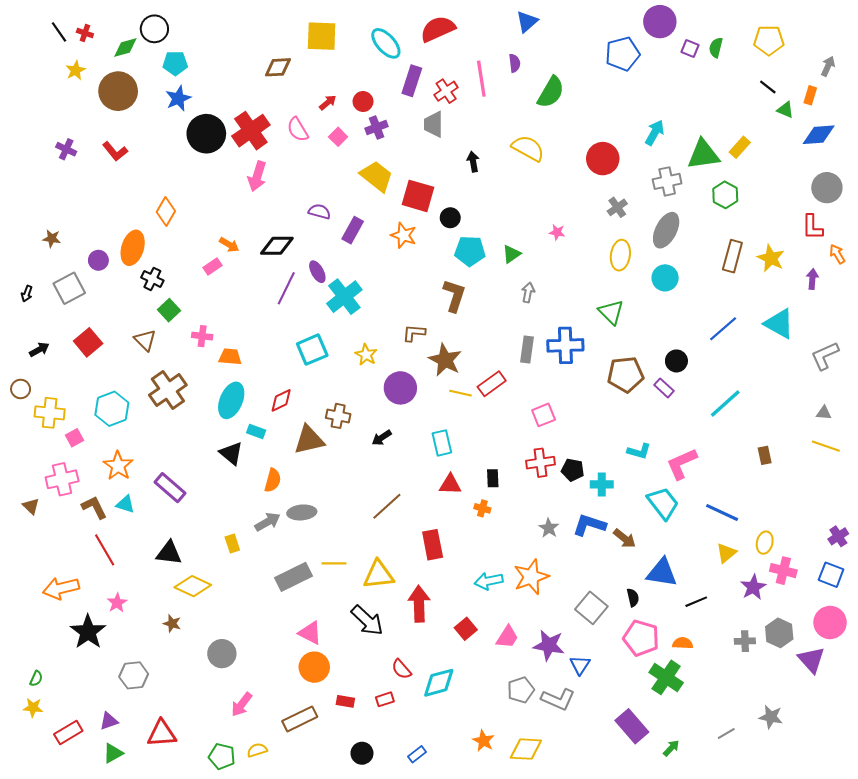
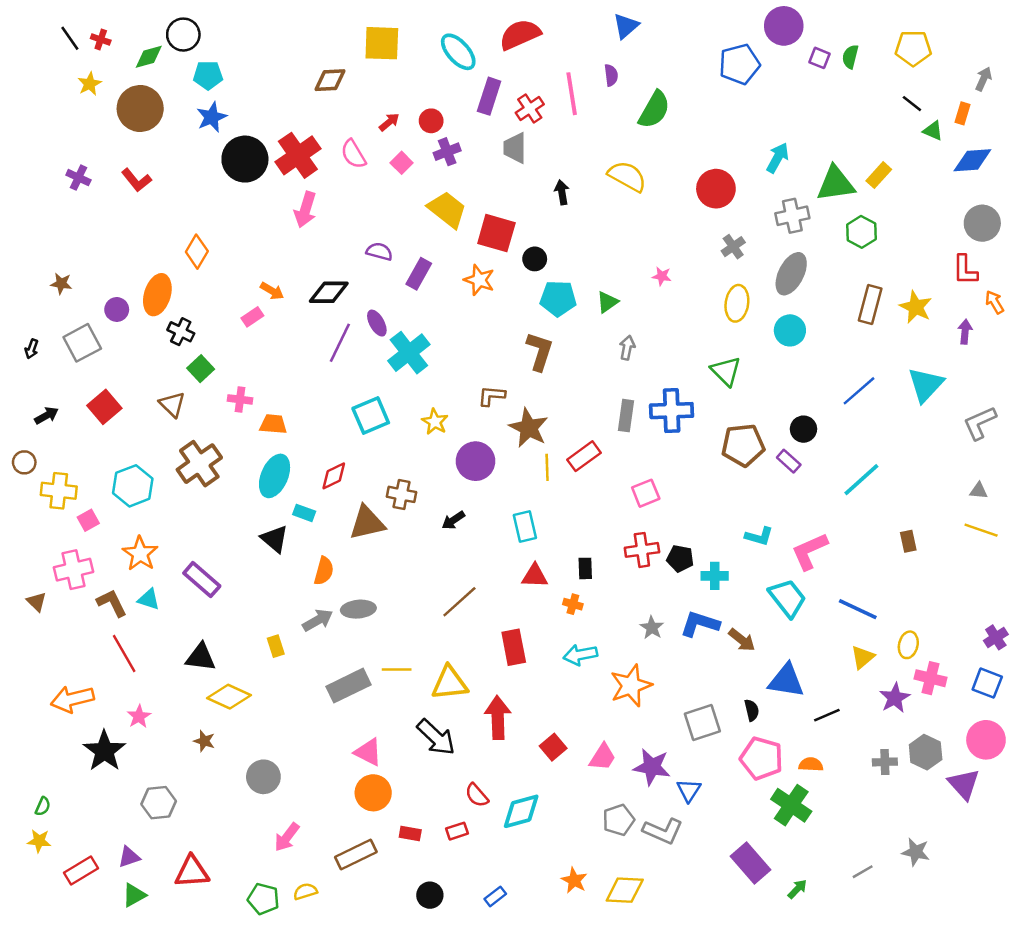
cyan triangle: (779, 324) -> (926, 385), turned 44
yellow line: (461, 393) -> (547, 467), turned 75
cyan arrow: (489, 581) -> (580, 655), moved
gray square: (591, 608) -> (702, 723), turned 32

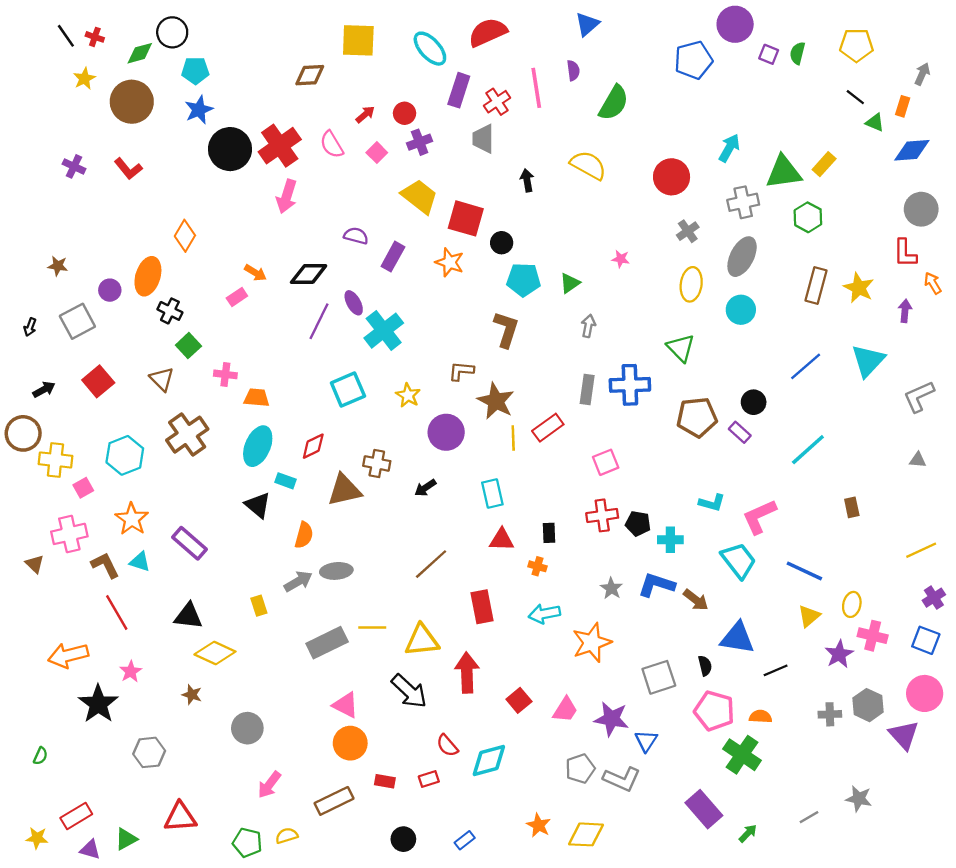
brown circle: (24, 462) -> (23, 433), size x1.6
yellow line: (981, 530) -> (921, 550), moved, turned -44
yellow star: (39, 841) -> (37, 838), moved
purple triangle: (129, 857) -> (90, 849), moved, turned 35

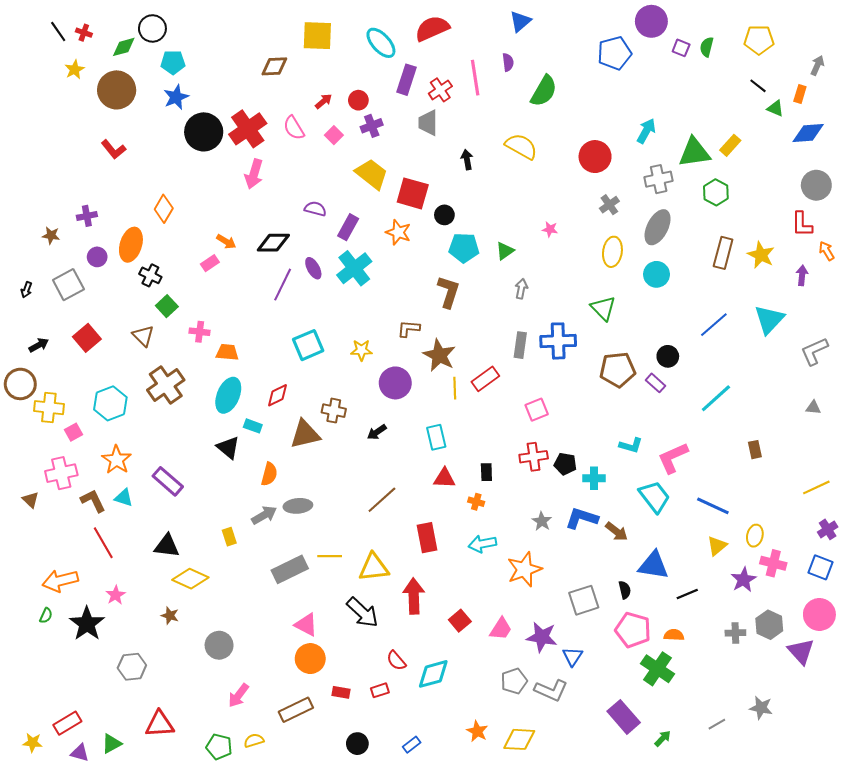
purple cross: (74, 166) -> (87, 216), moved, turned -36
cyan cross: (384, 331) -> (354, 268), moved
yellow star: (408, 395) -> (361, 350), turned -30
green semicircle: (40, 756) -> (46, 616), moved

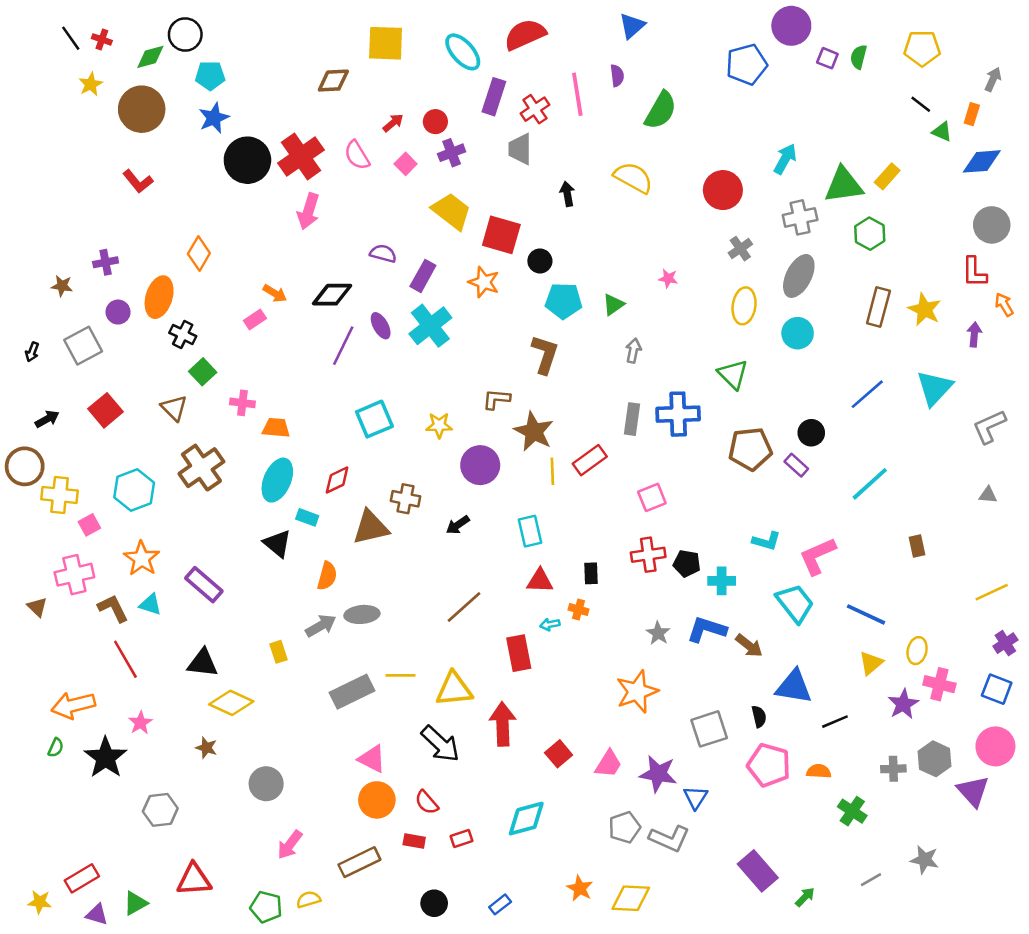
cyan arrow: (482, 544) -> (550, 624), moved, size x0.6
red semicircle: (396, 661) -> (427, 802), moved
green cross: (658, 669) -> (852, 811), moved, size x0.7

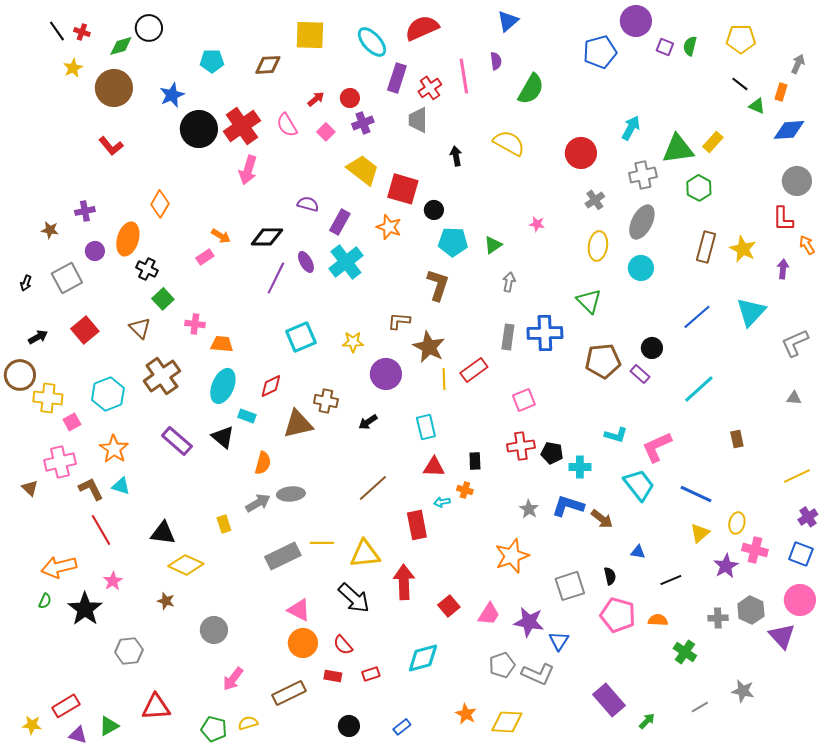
cyan pentagon: (210, 76) -> (212, 61), moved
purple rectangle: (204, 585) -> (177, 441), moved
blue triangle: (794, 687) -> (638, 552), size x0.5

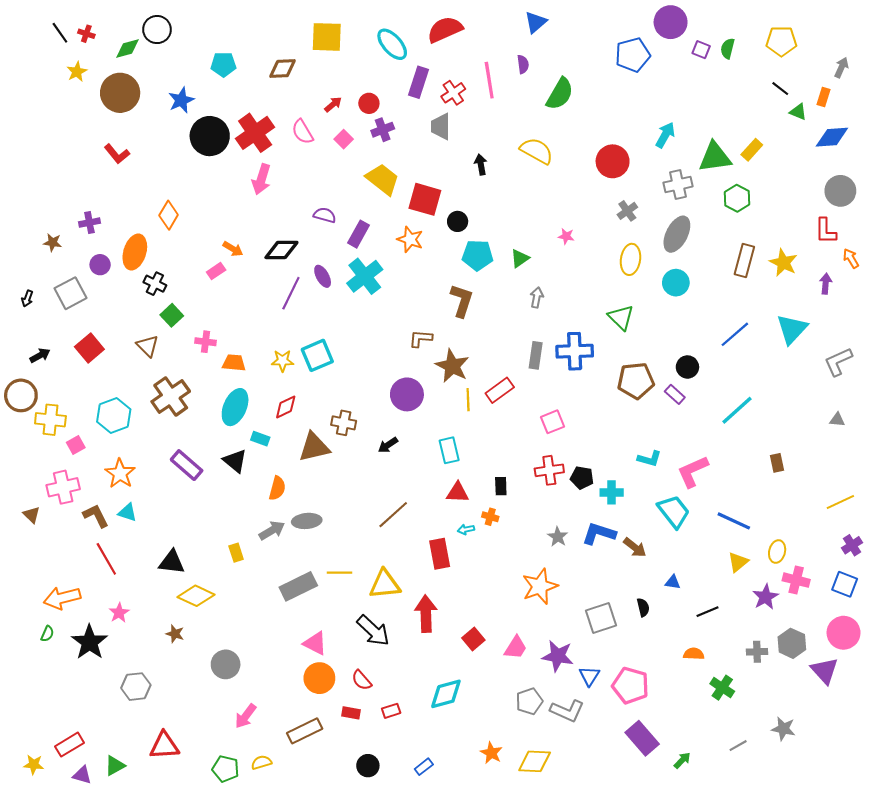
yellow star: (353, 342) -> (282, 361), moved
pink pentagon: (618, 615) -> (630, 685), moved

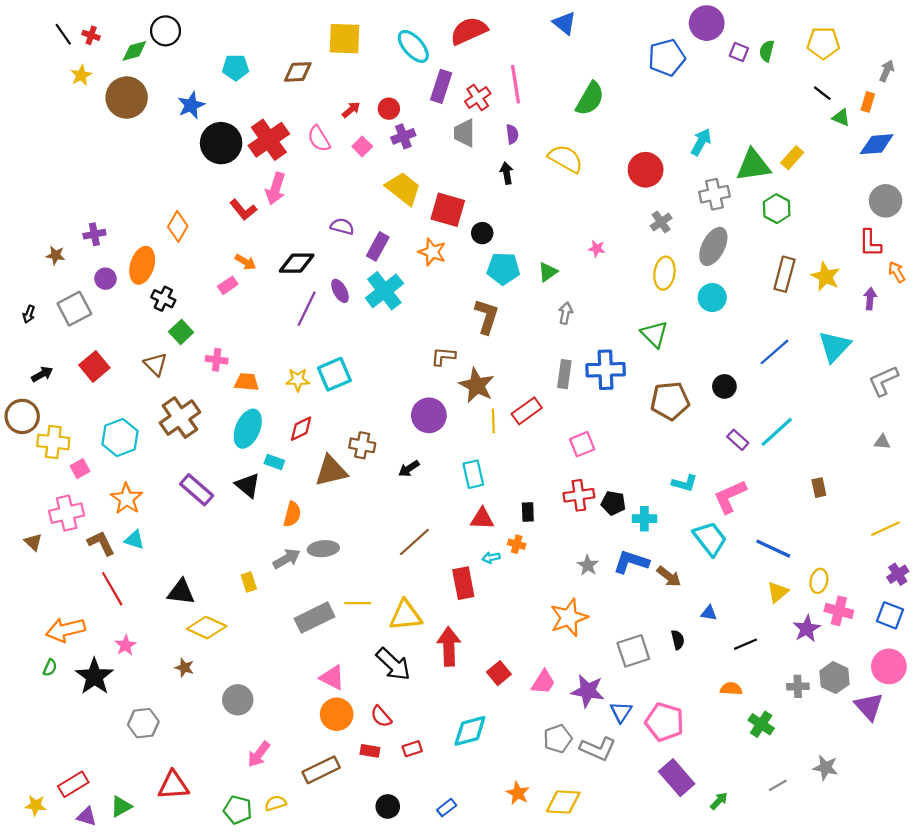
blue triangle: (536, 22) -> (564, 23), turned -40
purple semicircle: (523, 64) -> (512, 134), moved
red L-shape: (117, 154) -> (243, 210), moved
purple rectangle: (675, 394) -> (738, 440), moved

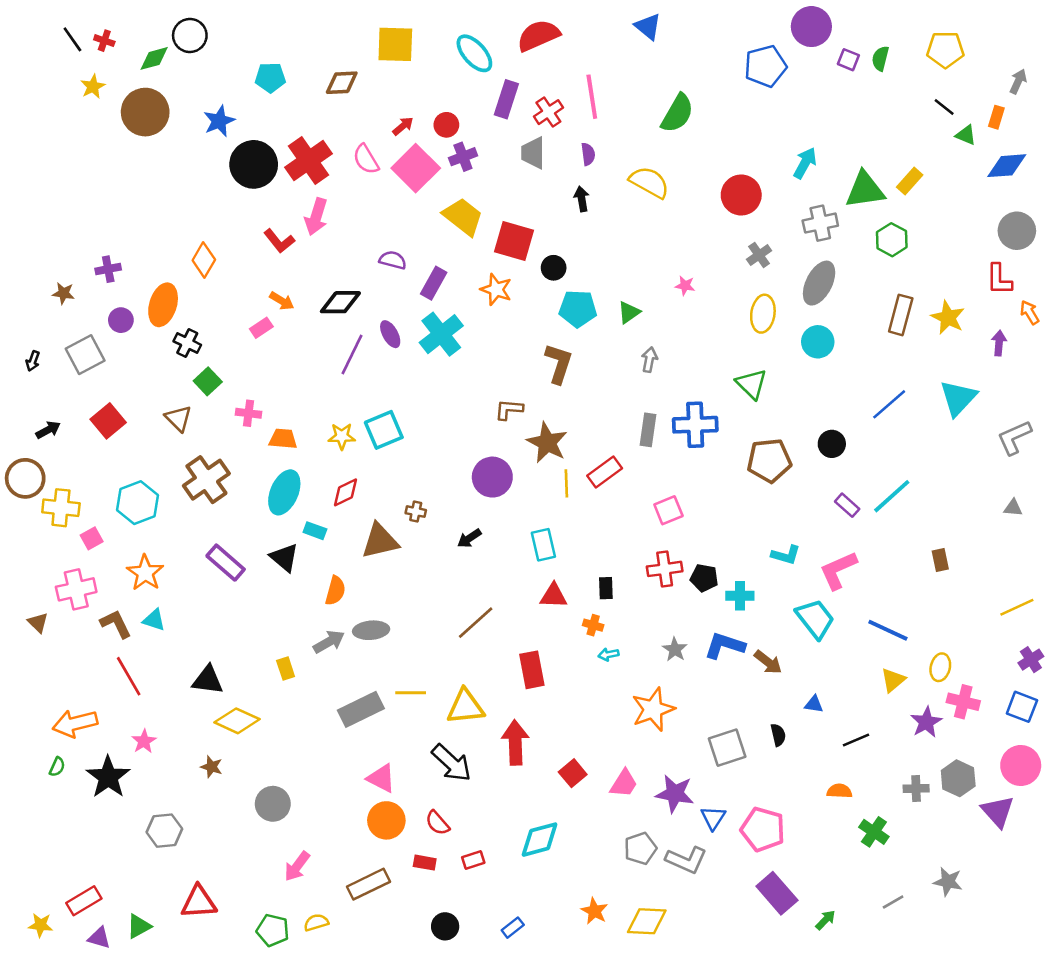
pink square: (362, 146) -> (416, 168), size x2.0
brown cross: (362, 445) -> (416, 512), size x0.7
cyan arrow: (491, 558) -> (608, 654), moved

